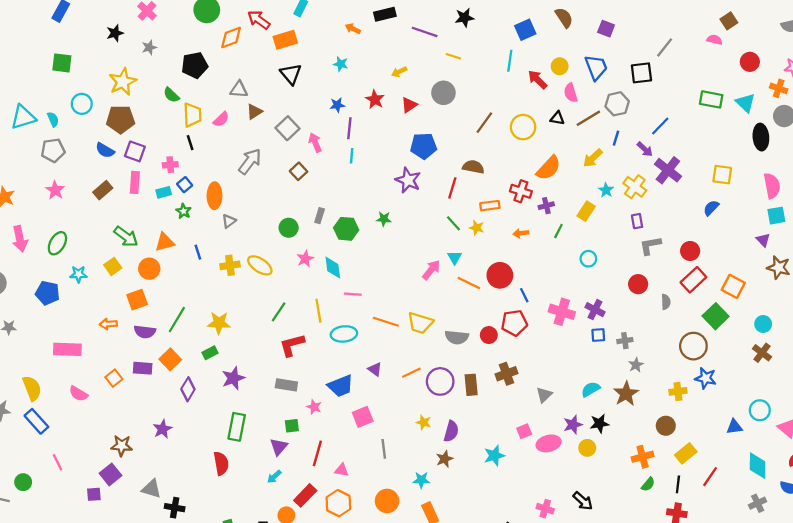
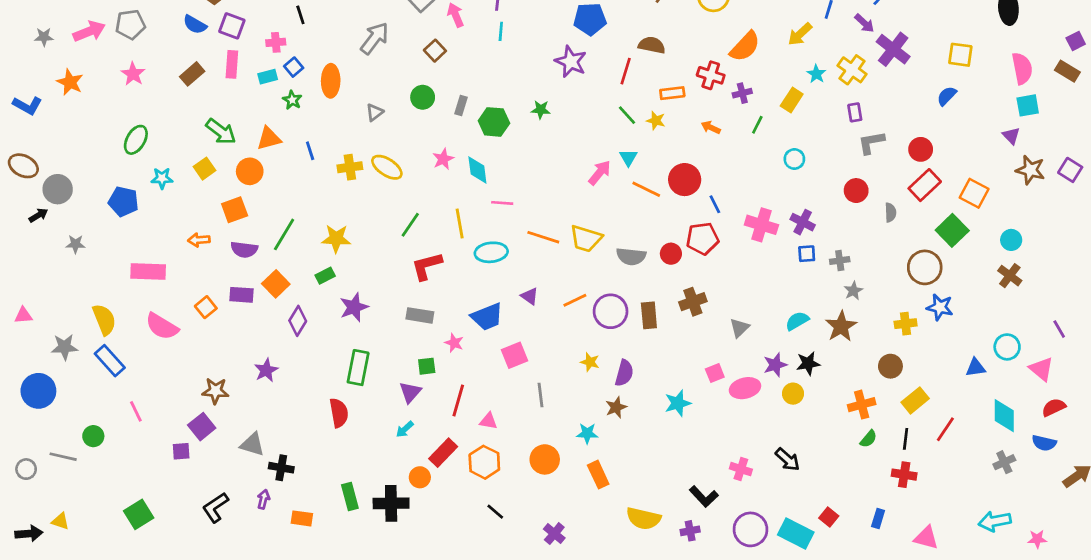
gray triangle: (229, 221) -> (375, 112), moved
green circle: (289, 228) -> (423, 97), moved
orange arrow: (521, 233) -> (711, 127), turned 32
pink arrow: (20, 239) -> (89, 31), moved, turned -100
pink semicircle: (78, 394) -> (162, 326), size x1.4

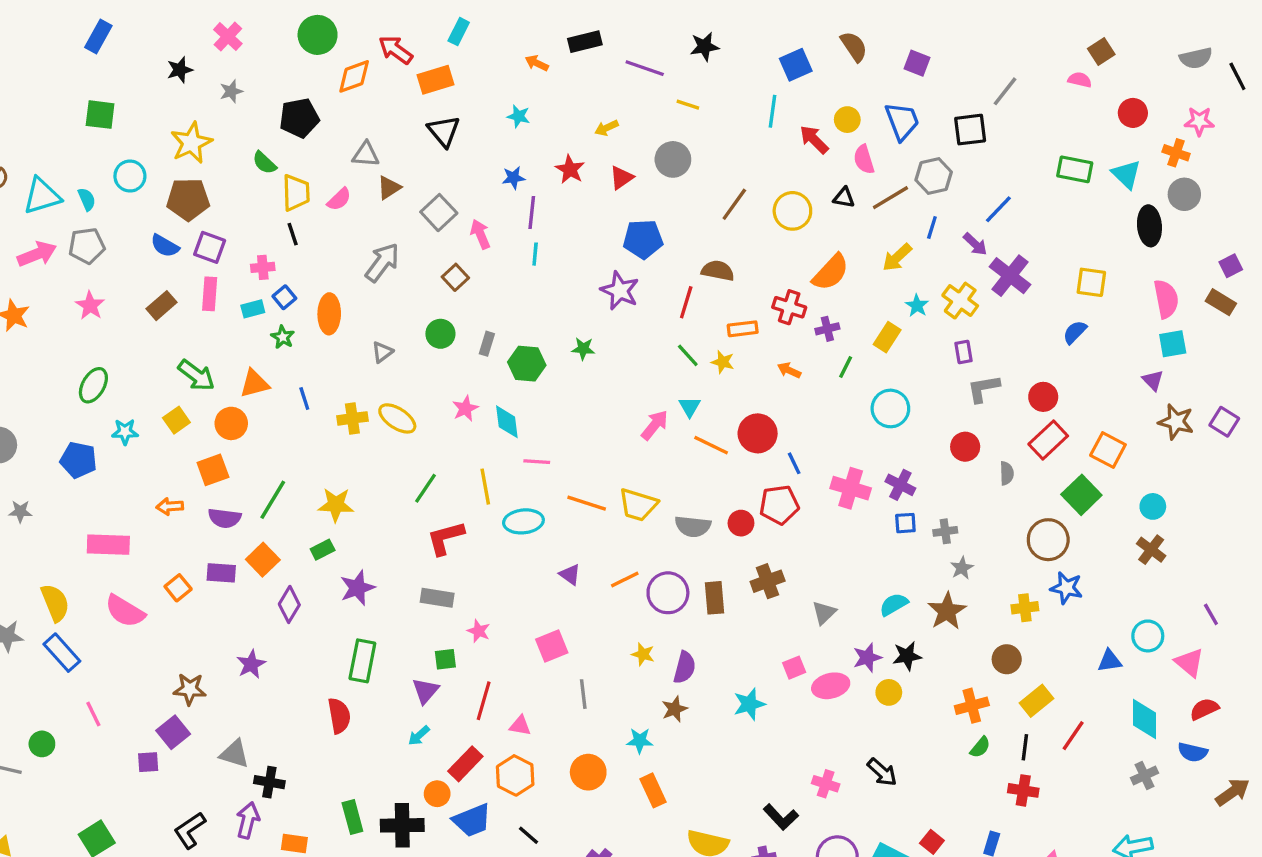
cyan circle: (794, 159) -> (890, 408), size x1.5
blue trapezoid: (487, 317) -> (472, 820), moved
purple arrow: (263, 499) -> (248, 820), size x1.5

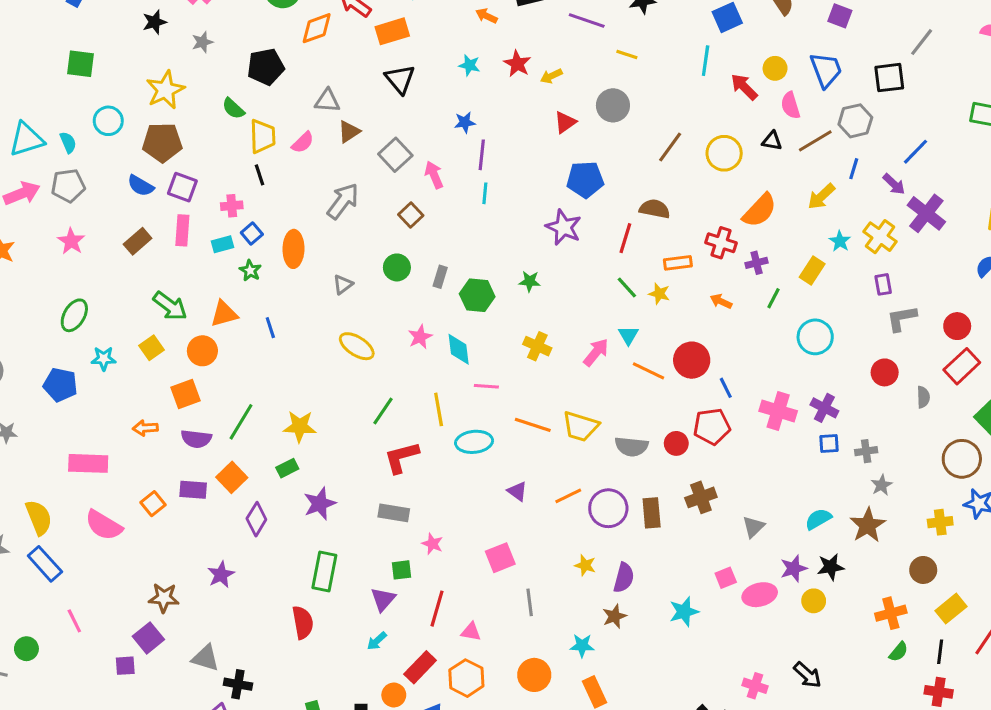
red star: (570, 169) -> (517, 64), moved
yellow cross: (352, 418) -> (537, 346), moved, turned 32

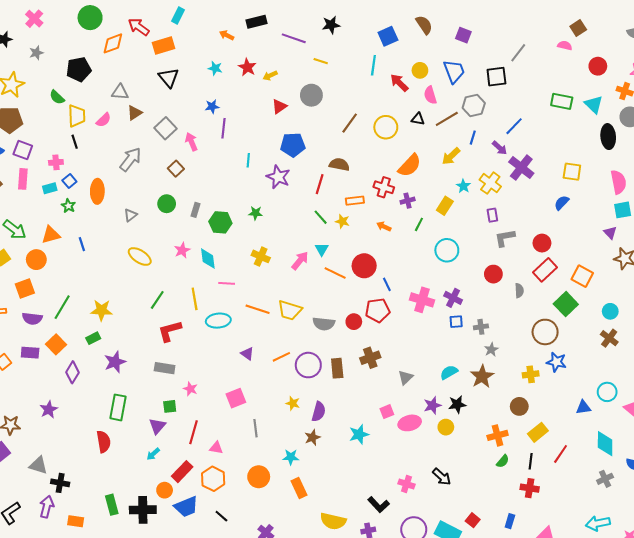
cyan line: (485, 193) -> (248, 160), moved

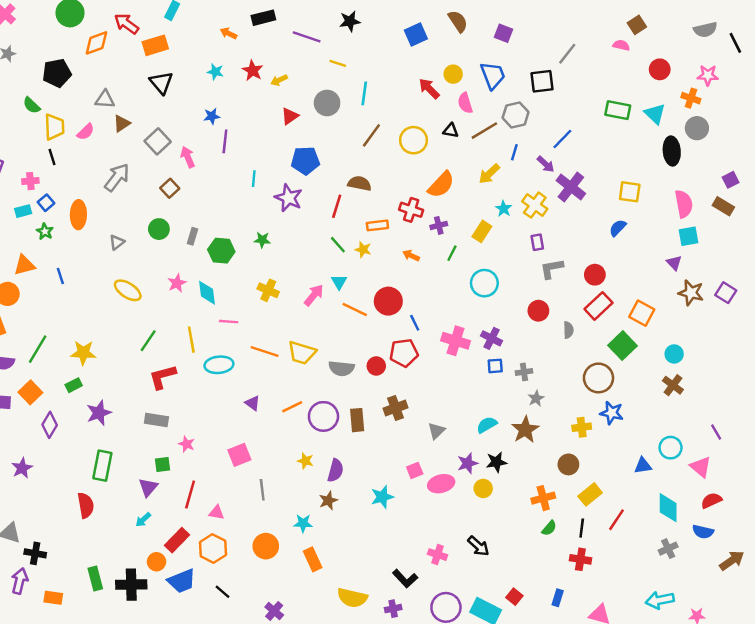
cyan line: (373, 65) -> (364, 93), moved

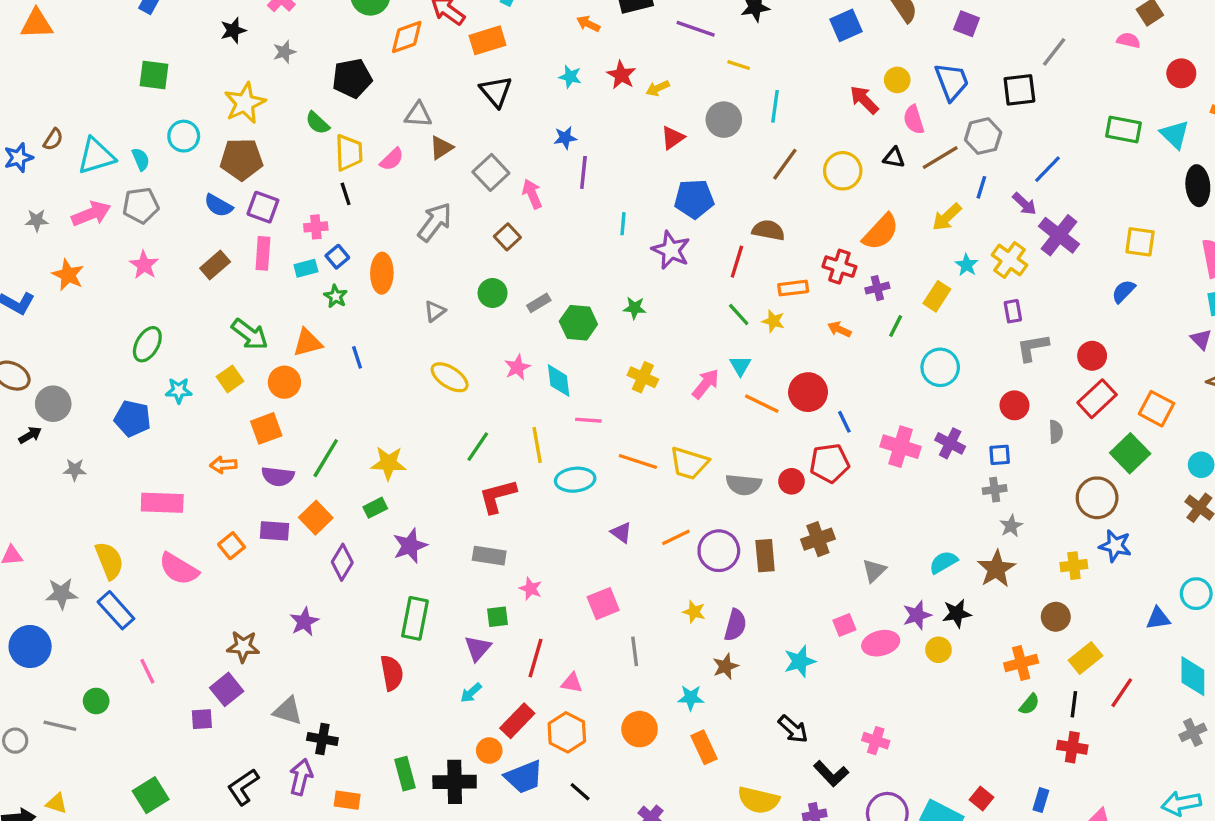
gray rectangle: (193, 236) -> (539, 303), turned 42
blue square: (495, 366) -> (1000, 455), moved
black arrow: (478, 546) -> (793, 729), moved

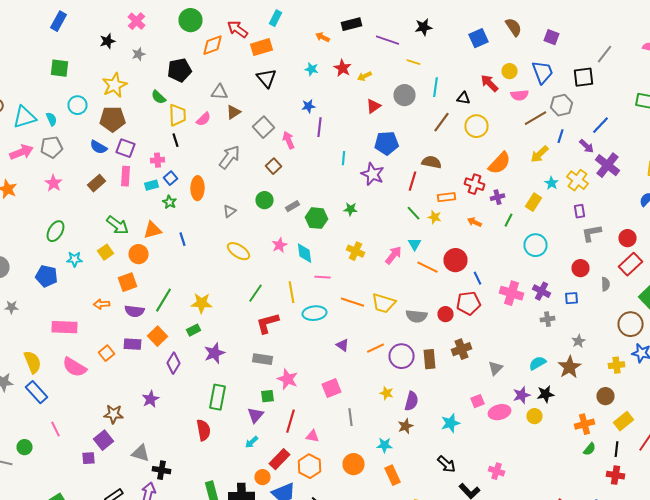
pink semicircle: (914, 120) -> (520, 95), turned -78
black triangle: (894, 158) -> (464, 98), moved
gray cross: (995, 490) -> (548, 319), moved
pink star: (531, 589) -> (288, 379), size x1.5

